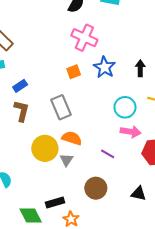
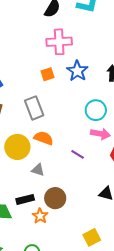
pink cross: (84, 38) -> (59, 42), turned -30
gray triangle: (67, 160) -> (38, 170), moved, turned -48
brown circle: (96, 188) -> (55, 198), moved

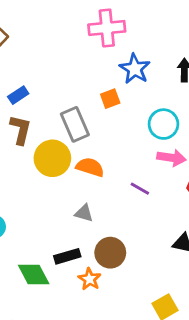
orange square: (48, 74) -> (110, 99), moved
yellow circle: (17, 147) -> (52, 158), moved

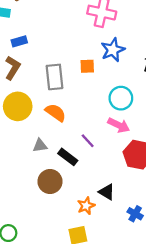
yellow circle: (52, 158) -> (18, 106), moved
gray triangle: (84, 213) -> (40, 146), turned -42
black rectangle: (67, 256) -> (68, 157), moved, turned 36
orange star: (90, 279) -> (86, 206), moved

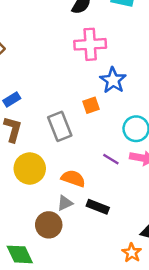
orange semicircle: (56, 113) -> (73, 178), moved
purple line: (88, 141) -> (111, 159), moved
brown circle: (50, 182) -> (49, 225), moved

